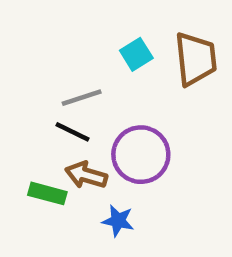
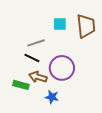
cyan square: (136, 54) -> (60, 24), turned 32

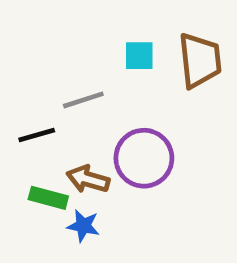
black line: (32, 58) -> (37, 135), moved, turned -42
blue star: (52, 97) -> (83, 226), moved

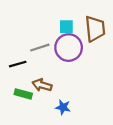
purple circle: (144, 158) -> (69, 48), moved
blue star: (83, 226) -> (63, 107), moved

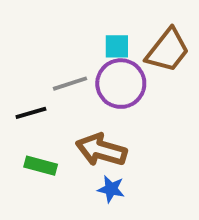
brown trapezoid: (95, 29) -> (168, 50), turned 44
brown arrow: (42, 85) -> (101, 150), moved, size x1.4

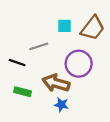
purple circle: (121, 84) -> (79, 64), moved
black line: (31, 113) -> (17, 63), turned 35

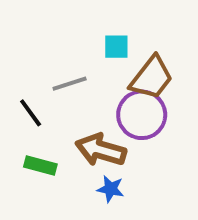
brown trapezoid: (93, 28) -> (151, 78), moved
black line: (17, 63) -> (31, 113), turned 35

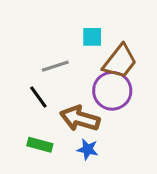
black line: (31, 113) -> (38, 97), moved
green rectangle: (40, 165) -> (40, 145), moved

